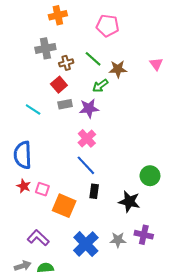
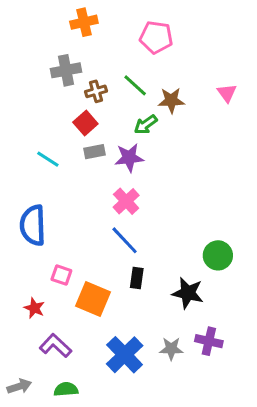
red star: (24, 186) -> (34, 308), moved
gray arrow: (23, 266) -> (19, 386), moved

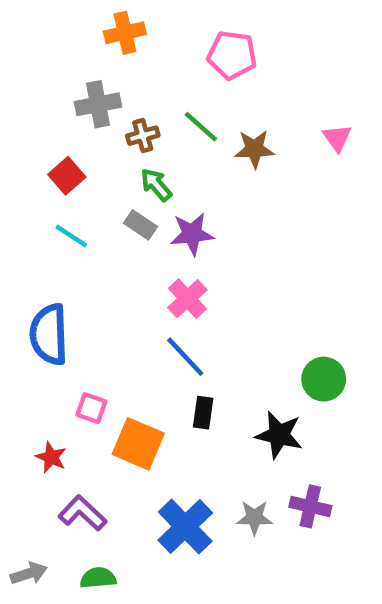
red square: (85, 123) -> (67, 176), moved
green arrow: (146, 125) -> (156, 185), moved, turned 85
gray rectangle: (95, 152) -> (141, 225), turned 45

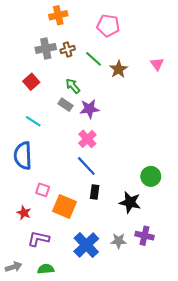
brown cross: (143, 136) -> (68, 50), moved
brown star: (254, 149) -> (119, 69), turned -30
cyan line: (71, 236) -> (33, 121), moved
purple L-shape: (82, 513) -> (38, 239), turned -30

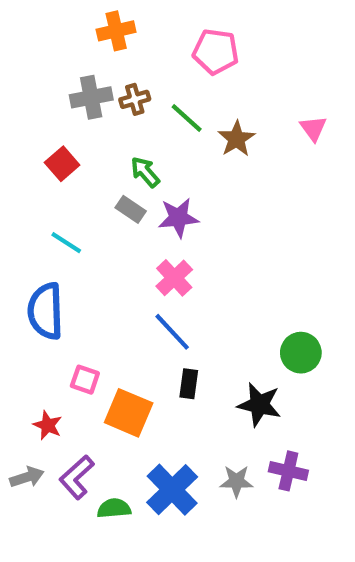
purple L-shape: (38, 239) -> (77, 477), turned -55
gray arrow: (14, 267) -> (27, 477), moved
green semicircle: (46, 269) -> (114, 508), moved

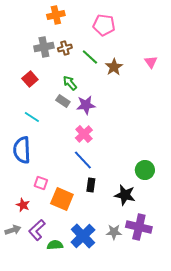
purple cross: (288, 471) -> (139, 227), size x1.4

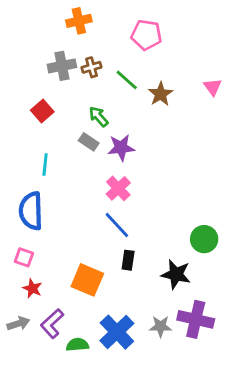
cyan line: (32, 117) -> (45, 164), turned 63
pink square: (41, 183) -> (24, 257), moved

